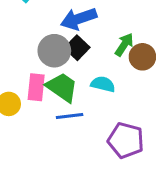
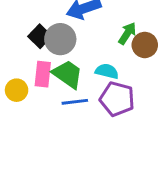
black square: (77, 48) -> (40, 36), moved
purple pentagon: (126, 140) -> (117, 99), moved

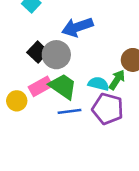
green arrow: (127, 33) -> (117, 80), moved
pink rectangle: (43, 74) -> (40, 86), turned 55

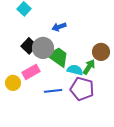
blue arrow: (77, 27) -> (59, 27), size x0.6
green trapezoid: (63, 86) -> (58, 57), moved

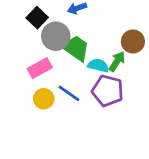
black square: (29, 46) -> (37, 18), moved
yellow circle: (13, 83) -> (44, 99), moved
blue line: (53, 91) -> (69, 93), turned 42

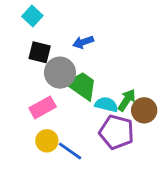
black square: (37, 18) -> (40, 52), turned -30
brown circle: (133, 42) -> (144, 110), moved
blue line: (69, 93) -> (70, 151), moved

